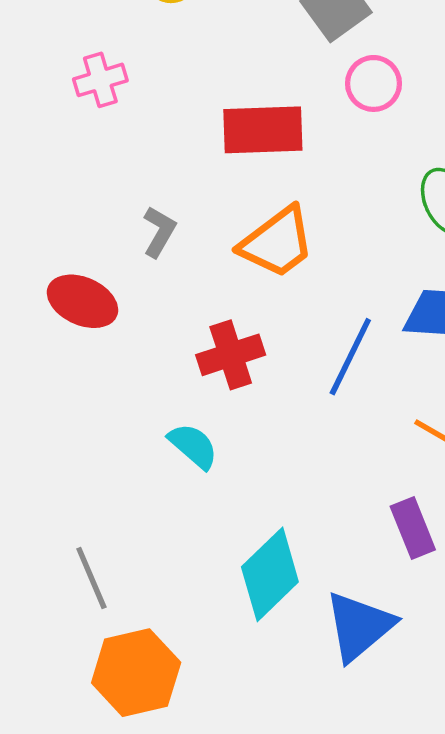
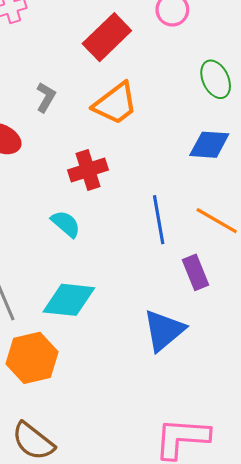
red rectangle: (263, 130) -> (107, 37), turned -42
blue line: (350, 357) -> (159, 220), moved, turned -36
cyan diamond: (270, 574) -> (69, 300), moved, turned 50

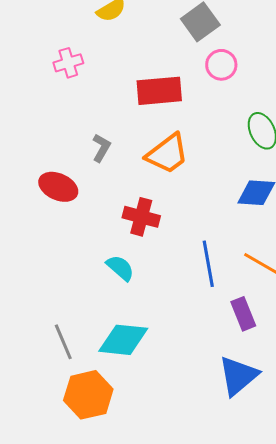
red rectangle: (107, 37) -> (159, 91), turned 39
red cross: (88, 170) -> (141, 217), turned 33
blue triangle: (164, 330) -> (238, 376), moved

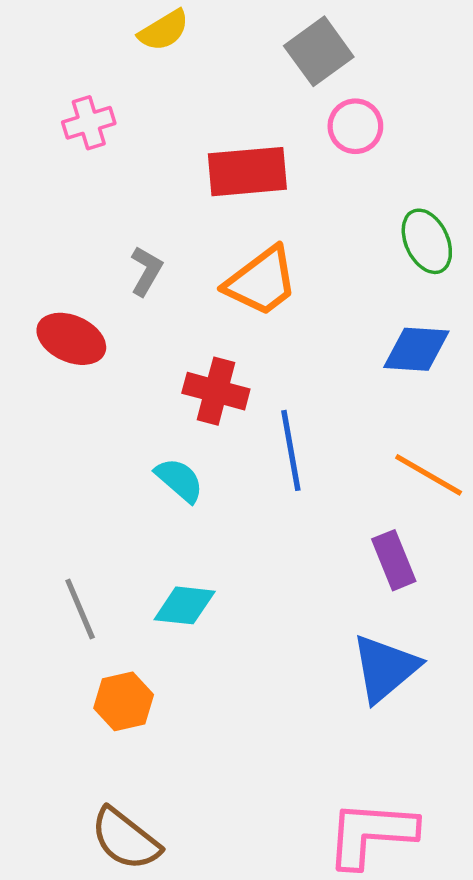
blue line: (208, 264) -> (291, 450), moved
cyan diamond: (123, 340) -> (185, 605), size x0.7
orange hexagon: (88, 395) -> (124, 701), size x0.7

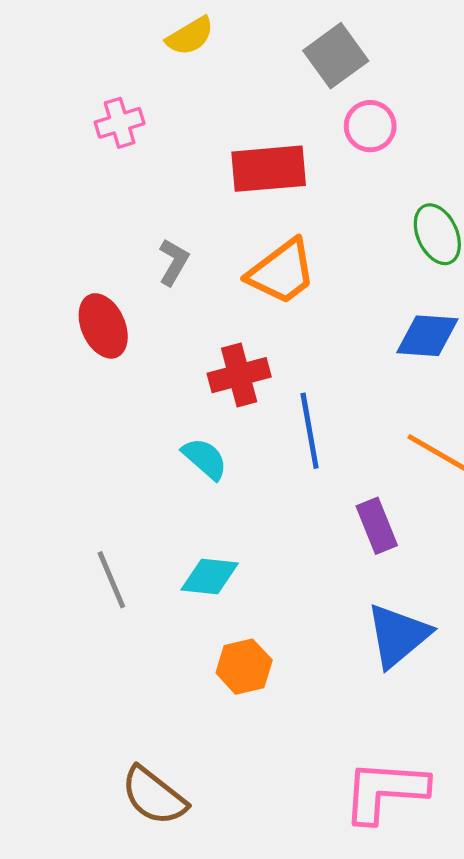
red ellipse: (71, 339) -> (103, 326), turned 42
red cross: (216, 391) -> (239, 375), turned -30
purple rectangle: (394, 560) -> (377, 526), moved
orange hexagon: (124, 701) -> (244, 667), moved

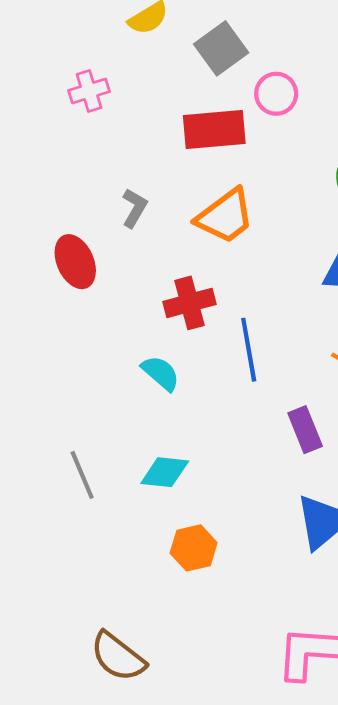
gray square: (336, 56) -> (221, 48), moved
pink circle: (370, 126) -> (276, 94), moved

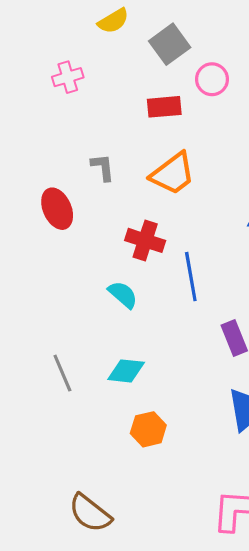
red rectangle: (214, 130) -> (164, 107), size x0.7
gray L-shape: (134, 208) -> (103, 167), turned -36
red cross: (189, 303) -> (145, 240), turned 33

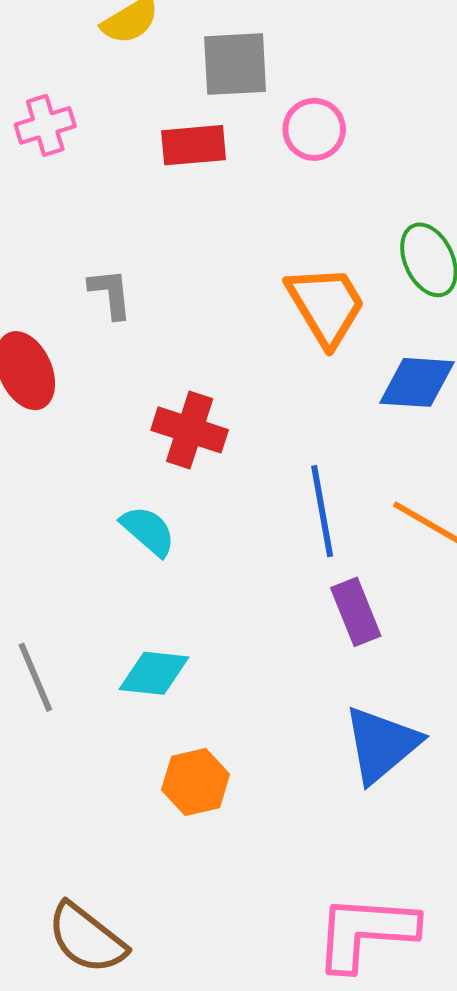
gray square: (170, 44) -> (235, 64), turned 33
red rectangle: (164, 107) -> (194, 145), moved
orange trapezoid: (173, 174) -> (326, 305), moved, turned -84
blue line: (191, 277) -> (322, 511), moved

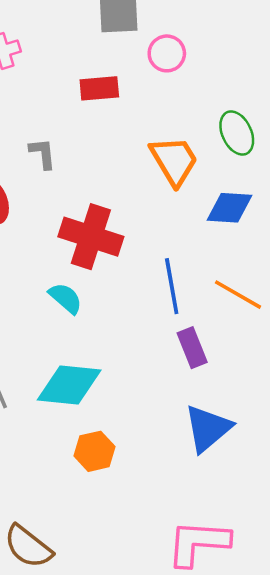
red rectangle: (194, 145) -> (99, 88), moved
red cross: (190, 430) -> (91, 237), size x1.4
cyan diamond: (154, 673) -> (69, 385), size x1.5

